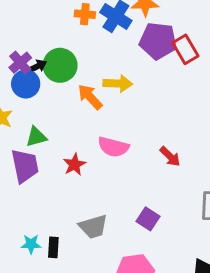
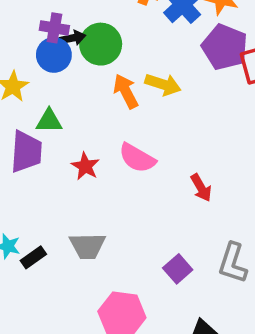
purple cross: (20, 63) -> (54, 28), turned 35
red star: (74, 165) -> (85, 166), turned -30
purple square: (148, 219) -> (178, 269), moved
black rectangle: (53, 247) -> (33, 257), turned 36

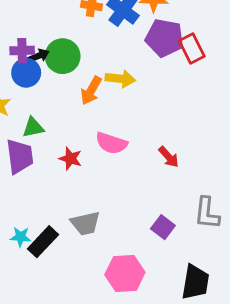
orange arrow: (126, 91) -> (91, 91), turned -112
black rectangle: (33, 257) -> (43, 242), size x1.5

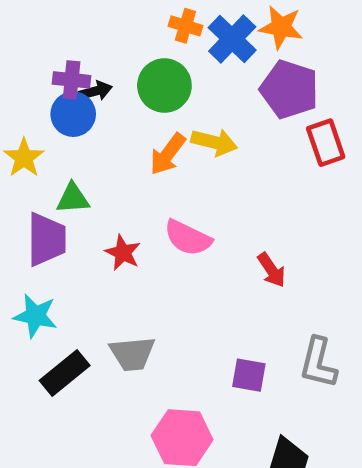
red rectangle: (192, 49) -> (326, 143), moved
green circle: (63, 56) -> (164, 86), moved
purple square: (163, 227) -> (249, 375), turned -35
cyan star: (20, 237) -> (35, 316), moved, size x1.4

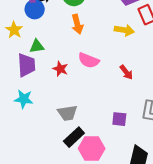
yellow arrow: (214, 142) -> (124, 30), moved
orange arrow: (168, 154) -> (77, 24), turned -48
black rectangle: (65, 373) -> (74, 137), moved

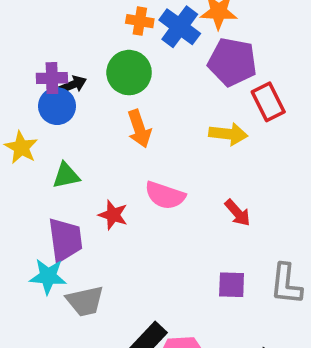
purple trapezoid: (26, 65) -> (65, 240), moved
gray trapezoid: (67, 113) -> (85, 301), moved
purple square: (119, 119) -> (232, 285), moved

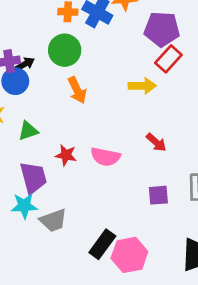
purple pentagon: (232, 62) -> (162, 29), moved
red rectangle: (268, 102) -> (168, 59), turned 76
pink semicircle: (165, 195) -> (105, 157), moved

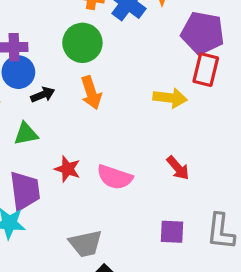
red rectangle: (168, 59) -> (206, 70), turned -36
black arrow: (25, 64) -> (43, 95), moved
gray trapezoid: (53, 220) -> (86, 244), moved

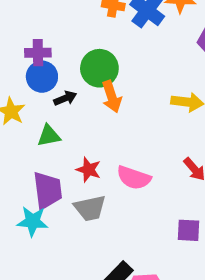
green circle: (82, 43) -> (99, 68), moved
gray trapezoid: (86, 244) -> (90, 208), moved

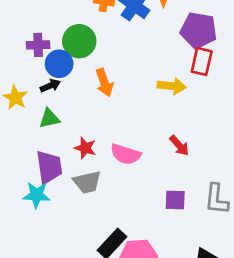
green circle: (99, 68) -> (79, 41), moved
blue circle: (42, 77) -> (59, 64), moved
black arrow: (65, 98) -> (50, 86), moved

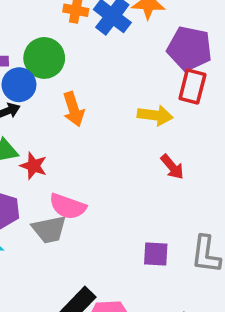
red arrow: (179, 146) -> (172, 167), moved
red star: (85, 148) -> (34, 166), moved
pink semicircle: (126, 154) -> (68, 206), moved

